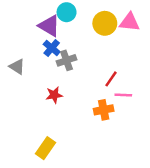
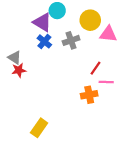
pink triangle: (130, 22) -> (108, 34), moved
gray cross: (67, 60) -> (71, 40), moved
red star: (54, 95) -> (19, 70), moved

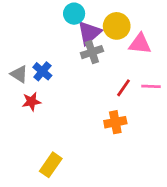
purple triangle: (42, 22) -> (89, 33), moved, turned 48
blue cross: (44, 41) -> (42, 71), moved
red star: (19, 70) -> (31, 102), moved
pink line: (106, 82) -> (151, 86), moved

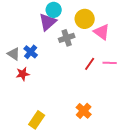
purple triangle: (89, 33) -> (48, 22), moved
pink triangle: (140, 44) -> (102, 32), turned 30
orange cross: (115, 122) -> (84, 111), moved, turned -35

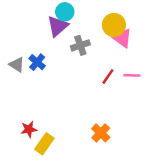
yellow circle: (85, 19) -> (114, 25), moved
red star: (23, 74) -> (29, 129), moved

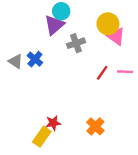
red star: (29, 129) -> (53, 123), moved

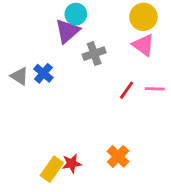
yellow circle: (108, 24) -> (143, 17), moved
red star: (53, 123) -> (72, 163), moved

